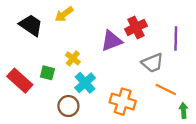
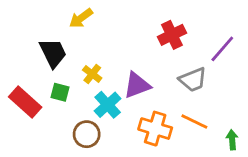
black trapezoid: (31, 25) -> (53, 53), moved, turned 30
purple line: (176, 39) -> (222, 49), turned 40
purple triangle: (112, 41) -> (137, 85), moved
orange line: (166, 89) -> (194, 122), moved

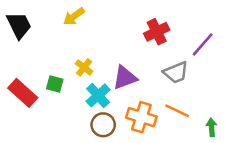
black trapezoid: (53, 53) -> (19, 25), moved
brown circle: (87, 134) -> (103, 125), moved

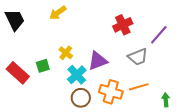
green square: (55, 84) -> (43, 66), turned -32
orange line: (177, 111) -> (139, 87), turned -42

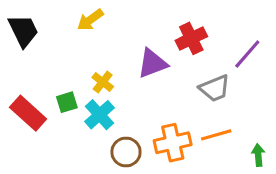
purple triangle: (98, 61) -> (152, 63), moved
cyan cross: (77, 75) -> (100, 115), moved
orange cross: (111, 92) -> (173, 143), turned -30

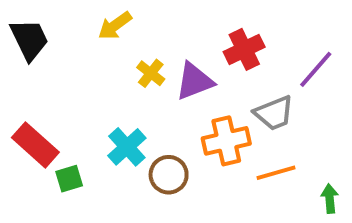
yellow cross: (103, 82) -> (151, 73), moved
green square: (67, 102) -> (69, 179), moved
orange cross: (173, 143) -> (226, 141), moved
brown circle: (126, 152) -> (169, 175), moved

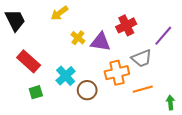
purple triangle: (194, 81) -> (101, 42), turned 30
red rectangle: (35, 145) -> (29, 61), moved

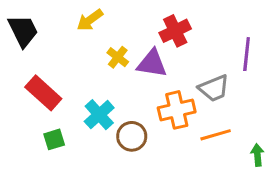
red cross: (126, 25) -> (175, 31), moved
purple line: (163, 36) -> (247, 54), turned -35

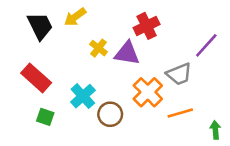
black trapezoid: (23, 31) -> (40, 26), moved
purple line: (247, 54) -> (206, 45), turned 36
orange cross: (177, 110) -> (148, 92), turned -32
green square: (54, 139) -> (45, 117), turned 36

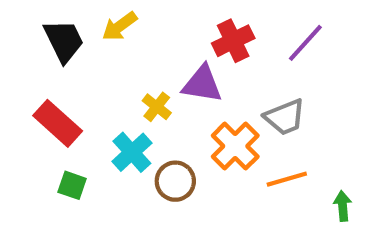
purple line: (206, 45) -> (305, 43), moved
yellow cross: (98, 48) -> (157, 107), moved

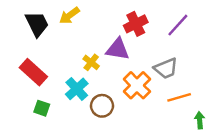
orange line: (287, 179) -> (179, 97), moved

